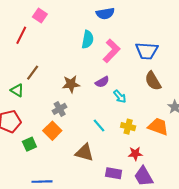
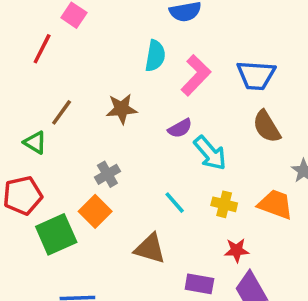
brown star: (71, 84) -> (122, 109), moved
cyan arrow: (120, 96) -> (210, 153), size x1.5
green square: (29, 144) -> (56, 234), size x1.6

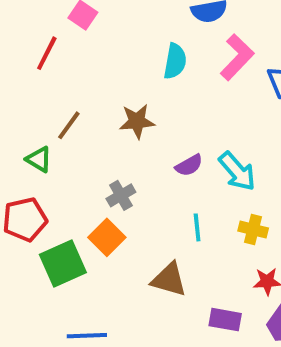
pink L-shape: (196, 75) -> (237, 57), moved
purple semicircle: (180, 128) -> (189, 165), moved
cyan line: (175, 203) -> (197, 227), turned 35

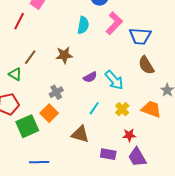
cyan line: (197, 227) -> (94, 108), turned 40
yellow cross: (253, 229) -> (122, 109), turned 32

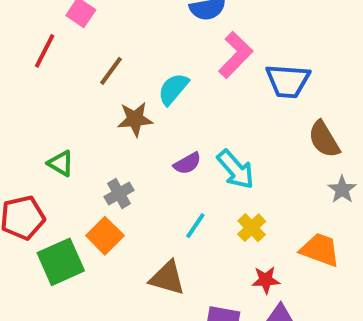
cyan semicircle: (83, 25) -> (173, 89), moved, turned -150
brown line: (30, 57) -> (111, 71), moved
brown semicircle: (146, 65) -> (324, 139), moved
green triangle: (15, 74) -> (61, 163), moved
orange trapezoid: (151, 109) -> (320, 250), moved

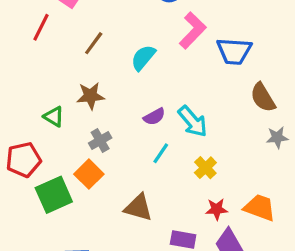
brown star: (135, 119) -> (91, 96), moved
gray star: (342, 190) -> (277, 137), turned 30
cyan line: (195, 226) -> (161, 153), moved
orange trapezoid: (320, 250) -> (260, 208), moved

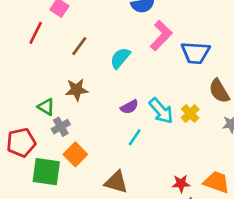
gray cross: (100, 141) -> (61, 127), moved
yellow cross: (205, 168) -> (190, 113), moved
green square: (54, 195) -> (46, 172), turned 32

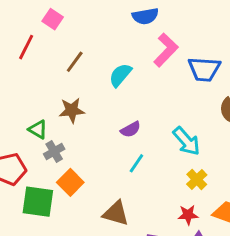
cyan arrow: (161, 111) -> (186, 141), moved
yellow cross: (190, 113) -> (197, 179), moved

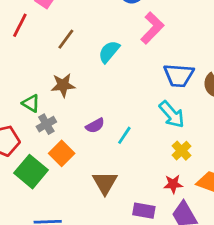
blue trapezoid: (204, 69) -> (179, 75), moved
purple semicircle: (131, 129) -> (95, 126), moved
green square: (38, 202) -> (31, 172), turned 32
brown triangle: (116, 213) -> (105, 183), turned 44

